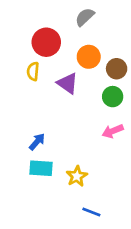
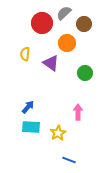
red circle: (46, 42) -> (42, 23), moved
brown circle: (117, 69) -> (84, 24), moved
pink arrow: (113, 131) -> (78, 112), moved, turned 112

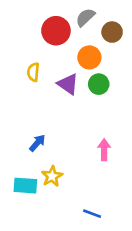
green circle: (85, 73) -> (99, 84), moved
cyan rectangle: (31, 127) -> (25, 186), moved
yellow star: (58, 133) -> (52, 176), moved

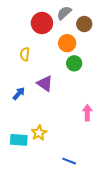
purple triangle: (68, 84) -> (45, 83), moved
blue arrow: (37, 143) -> (19, 94), moved
pink arrow: (104, 150) -> (87, 113), moved

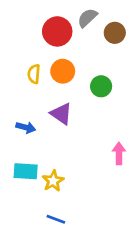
orange circle: (67, 43) -> (63, 71), moved
blue arrow: (19, 94) -> (26, 127), turned 64
cyan rectangle: (19, 140) -> (26, 171), moved
blue line: (69, 161) -> (56, 219), moved

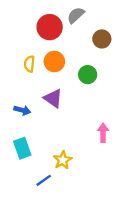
brown circle: (115, 33) -> (102, 39), moved
cyan rectangle: (26, 171) -> (22, 148), turned 66
yellow star: (53, 181) -> (63, 160), moved
blue line: (56, 219) -> (44, 180), moved, turned -56

